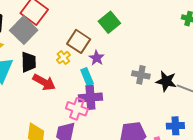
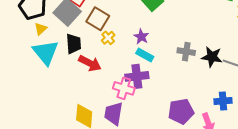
brown square: (79, 41) -> (98, 19), moved
cyan rectangle: (87, 77) -> (145, 55), moved, turned -36

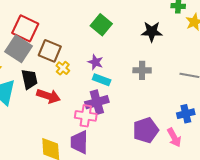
black star: (212, 57) -> (152, 32), moved

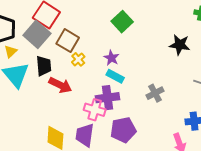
black star: (152, 32) -> (180, 45), moved
gray cross: (142, 70) -> (155, 93), moved, turned -36
purple pentagon: (146, 130) -> (123, 130), moved

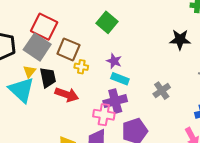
green square: (122, 22) -> (107, 22), moved
yellow triangle: (11, 51) -> (29, 71), moved
yellow cross: (78, 59) -> (81, 67), turned -32

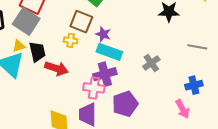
brown square: (68, 49) -> (81, 22), moved
yellow triangle: (29, 71) -> (19, 46), turned 32
cyan rectangle: (120, 79) -> (109, 52), size x1.4

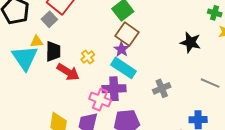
gray square: (26, 21) -> (49, 19), size x0.6
brown square: (81, 22) -> (127, 34), moved
yellow cross: (71, 40) -> (88, 57), moved, turned 32

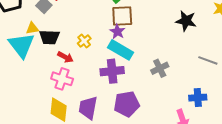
brown square: (127, 34) -> (122, 16), turned -35
black trapezoid: (53, 51) -> (49, 37), turned 95
red arrow: (68, 72) -> (65, 57), size x0.7
pink cross: (100, 100) -> (62, 79), moved

